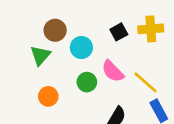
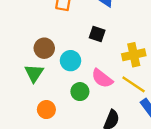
yellow cross: (151, 29) -> (134, 55), moved
black square: (119, 32) -> (97, 34), moved, turned -35

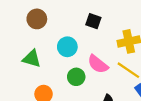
brown circle: (44, 48) -> (37, 19), moved
green triangle: (34, 73) -> (32, 59), turned -48

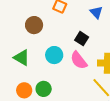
pink semicircle: (98, 64) -> (79, 60), moved
green circle: (76, 77) -> (44, 89), moved

